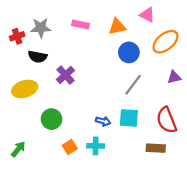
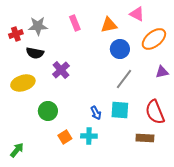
pink rectangle: (81, 24) -> (75, 23), turned 56
blue arrow: (103, 121) -> (96, 113), turned 48
green arrow: (18, 149) -> (17, 150), moved

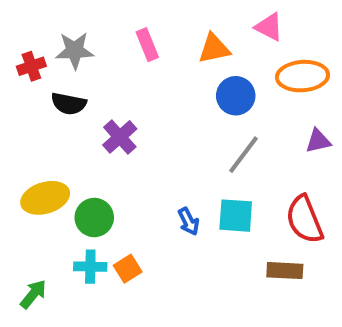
orange ellipse: (154, 39) -> (302, 76), turned 35
yellow ellipse: (23, 83) -> (45, 198), moved
cyan cross: (89, 136) -> (90, 267), moved

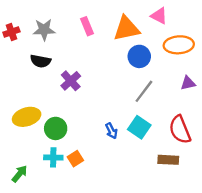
orange triangle: (214, 49) -> (126, 29), size x1.4
red cross: (31, 66) -> (11, 32), moved
cyan square: (236, 216) -> (139, 127), turned 30

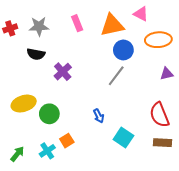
gray line: (144, 91) -> (116, 76), moved
cyan square: (139, 127) -> (123, 137), moved
cyan cross: (53, 157) -> (47, 151), moved, turned -35
brown rectangle: (168, 160) -> (162, 143), moved

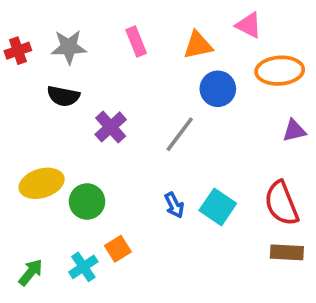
orange triangle: (112, 25) -> (198, 45), size x0.7
gray line: (116, 76) -> (180, 134), moved
cyan square: (123, 137) -> (218, 207), moved

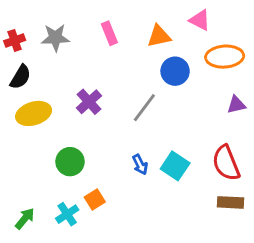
black semicircle: (63, 96) -> (20, 77), moved, turned -70
yellow ellipse: (42, 183) -> (34, 113), moved

